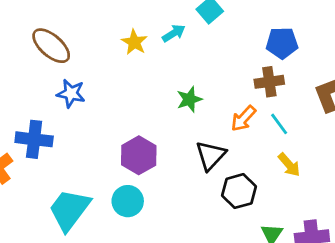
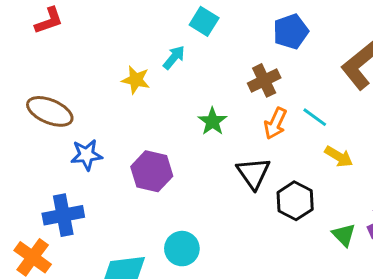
brown cross: (269, 82) -> (264, 80), moved
purple hexagon: (139, 155) -> (152, 171), moved

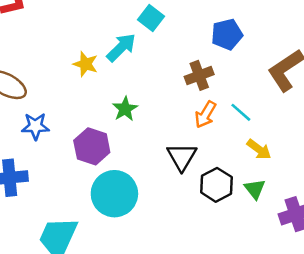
cyan arrow: (174, 57) -> (121, 47), size x1.4
green star: (212, 121) -> (125, 109), moved
green triangle: (344, 235) -> (255, 189), moved
cyan circle: (182, 249) -> (114, 194), moved, size x1.5

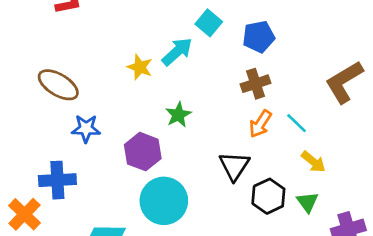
blue pentagon: (227, 34) -> (259, 37), moved

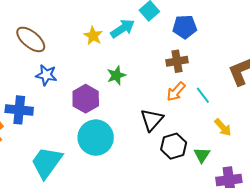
yellow arrow: (313, 162) -> (223, 127), moved

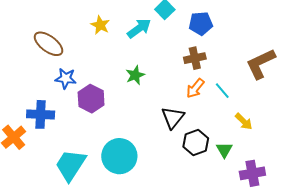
yellow star: (93, 36) -> (100, 25), moved
purple hexagon: (86, 99) -> (91, 99), moved
cyan circle: (96, 138) -> (119, 156), moved

